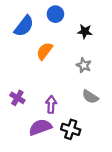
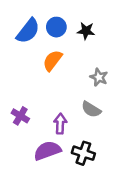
blue circle: (55, 14) -> (56, 27), moved
black star: (85, 32) -> (86, 31), moved
gray semicircle: (90, 97) -> (91, 109), moved

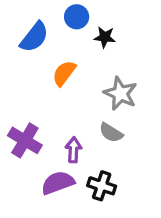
blue circle: (56, 27) -> (77, 17), moved
gray star: (99, 77) -> (120, 93), size x1.5
purple cross: (20, 116) -> (25, 140), size x1.5

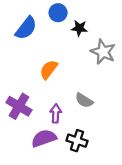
orange semicircle: (64, 73) -> (49, 70), moved
gray star: (120, 93) -> (103, 52), moved

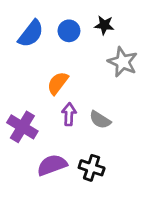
blue circle: (58, 13) -> (69, 31), moved
black star: (79, 28) -> (104, 25), moved
purple arrow: (56, 113) -> (69, 114), moved

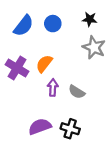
black star: (104, 25) -> (90, 19), moved
purple cross: (22, 127) -> (17, 68), moved

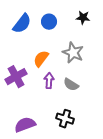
gray star: (94, 47) -> (73, 53), moved
purple cross: (17, 68) -> (16, 77), moved, turned 30
purple semicircle: (40, 127) -> (25, 125), moved

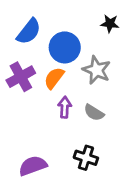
blue circle: (49, 22) -> (65, 47), moved, size x1.5
purple cross: (16, 77) -> (21, 77), moved

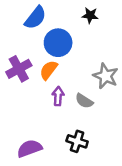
black star: (110, 24) -> (90, 15), moved
blue semicircle: (29, 31) -> (35, 18), moved
gray star: (97, 70) -> (106, 76), moved

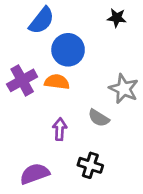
black star: (90, 15) -> (117, 18), moved
orange semicircle: (49, 70) -> (57, 82), turned 60
purple arrow: (58, 96) -> (60, 129), moved

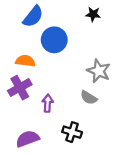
purple cross: (22, 80) -> (20, 88), moved
orange semicircle: (57, 82) -> (25, 61), moved
gray semicircle: (99, 118) -> (89, 98), moved

